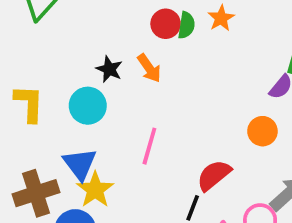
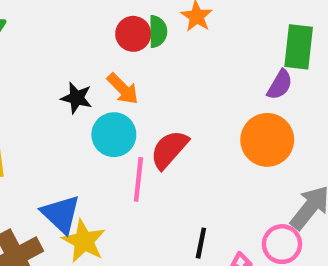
cyan circle: (88, 106) -> (114, 135), moved
orange circle: (262, 131) -> (267, 140), size x1.5
red semicircle: (214, 175) -> (169, 149), moved

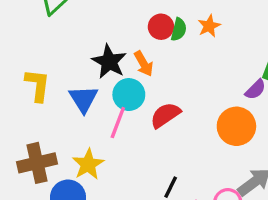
black star: (77, 98) -> (109, 62), size x1.5
pink line: (138, 179) -> (118, 123), moved
blue triangle: (61, 214) -> (83, 99), moved

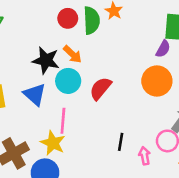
red circle: (161, 27) -> (68, 18), moved
green semicircle: (179, 29) -> (92, 20), size x1.5
pink line: (118, 123) -> (63, 121), moved

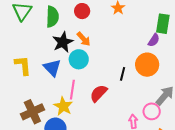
green semicircle: (92, 20) -> (52, 17), moved
black star: (46, 60) -> (63, 42), turned 30
red semicircle: (100, 88) -> (99, 93), moved
black line: (121, 142) -> (123, 74), moved

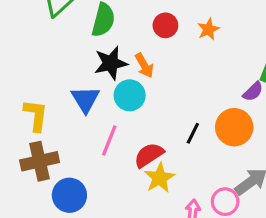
red circle: (82, 11) -> (165, 25), moved
yellow L-shape: (23, 65) -> (36, 115), moved
yellow star: (63, 106) -> (160, 178), moved

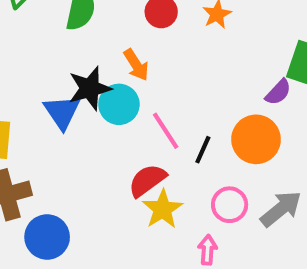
black star: (111, 63) -> (90, 88), moved
pink line: (109, 140) -> (166, 131), moved, turned -52
pink circle: (225, 202) -> (230, 205), moved

